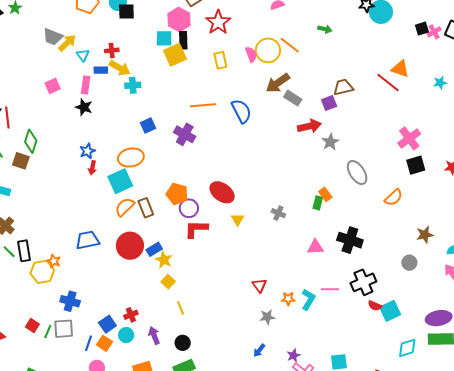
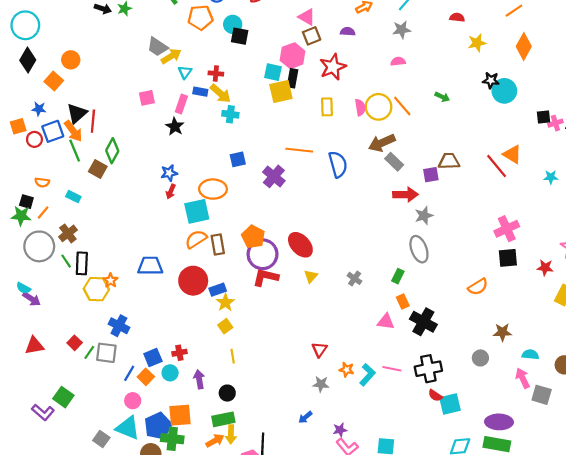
gray ellipse: (357, 173) -> (419, 249), moved
orange rectangle: (325, 194) -> (403, 302), moved
purple circle: (189, 208) -> (263, 254), size x1.5

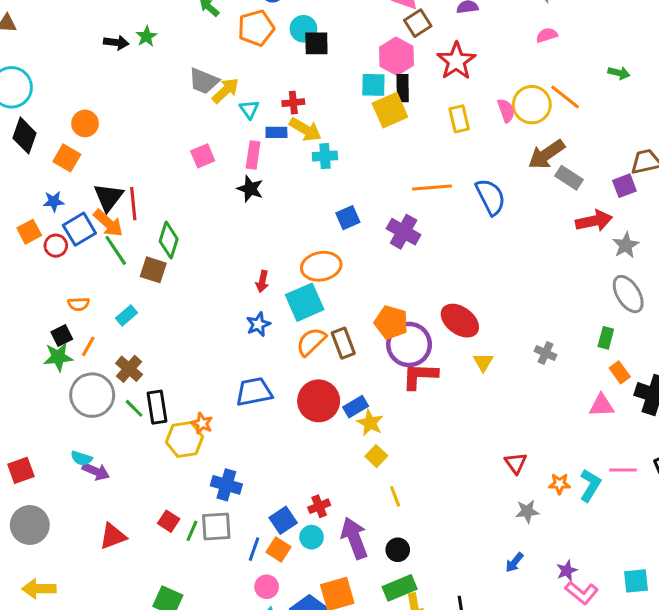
blue star: (169, 173) -> (258, 324), moved
cyan rectangle: (73, 197) -> (126, 315), turned -56
black square: (26, 202) -> (62, 335), turned -32
purple arrow: (199, 379) -> (354, 538), size x1.5

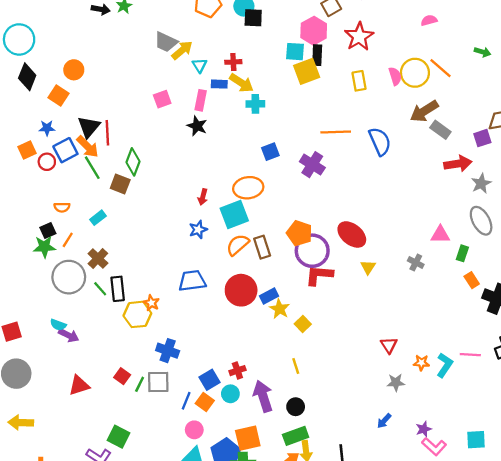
pink triangle: (602, 405) -> (440, 235), moved
yellow square: (376, 456) -> (303, 324), moved

